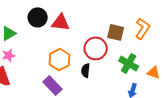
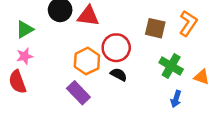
red circle: (96, 48) -> (116, 48), moved
black semicircle: (86, 70) -> (119, 75), turned 112

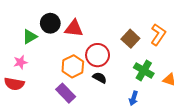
brown square: (155, 28) -> (130, 39), turned 30
green triangle: (25, 29) -> (30, 37), moved
red semicircle: (17, 82) -> (14, 84), turned -60
blue arrow: (176, 99) -> (133, 98), moved

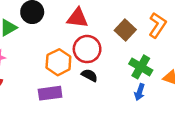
red triangle: (74, 28) -> (78, 18), moved
purple rectangle: (66, 93) -> (50, 93), turned -54
blue arrow: (133, 98) -> (140, 92), moved

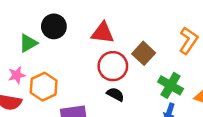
brown square: (125, 30) -> (144, 53), moved
orange hexagon: (58, 62) -> (44, 87), moved

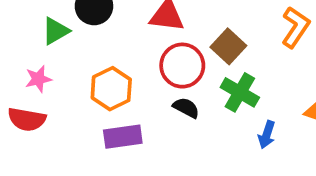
green cross: (171, 85) -> (240, 92), moved
orange hexagon: (44, 87) -> (111, 89), moved

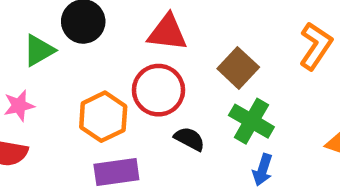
red circle: (182, 66) -> (158, 90), moved
blue arrow: (267, 135) -> (263, 170), moved

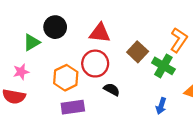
green cross: (251, 121) -> (163, 66), moved
blue arrow: (263, 170) -> (161, 106), moved

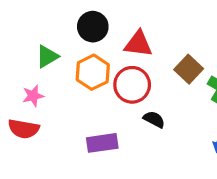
black circle: (55, 27) -> (93, 27), moved
orange hexagon: (66, 78) -> (93, 72), moved

